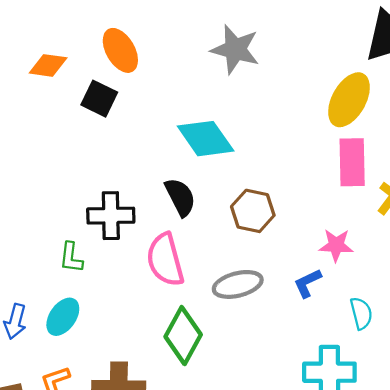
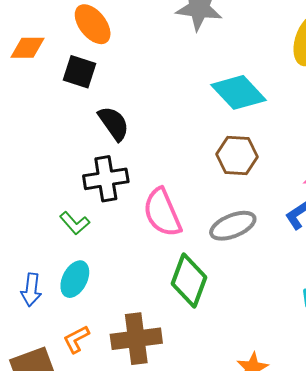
cyan diamond: (206, 139) -> (238, 92), moved
black semicircle: (180, 197) -> (114, 123), moved
green L-shape: (71, 258) -> (75, 223), turned -40

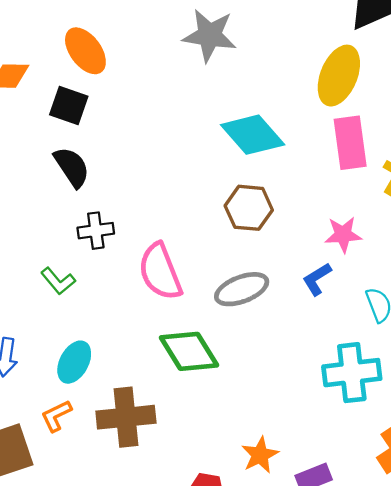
black semicircle: (114, 123) -> (72, 167), moved
black cross: (106, 179) -> (96, 231), size x0.7
cyan ellipse: (75, 279) -> (74, 362), moved
green diamond: (189, 281) -> (189, 351), turned -54

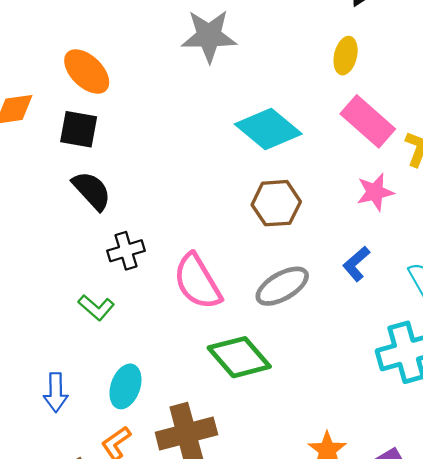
yellow ellipse: (339, 76) -> (346, 56), size x0.6
pink rectangle: (350, 143) -> (368, 121), turned -32
pink star: (343, 235) -> (375, 192), moved

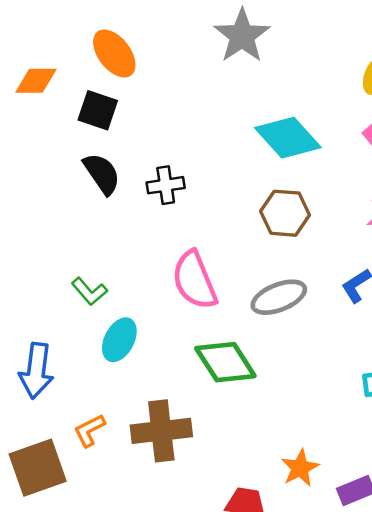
gray star: (209, 36) -> (242, 36), turned 30
black cross: (126, 251) -> (166, 185), moved
cyan ellipse: (125, 386) -> (119, 340), moved
blue arrow: (56, 392) -> (36, 371), size x1.4

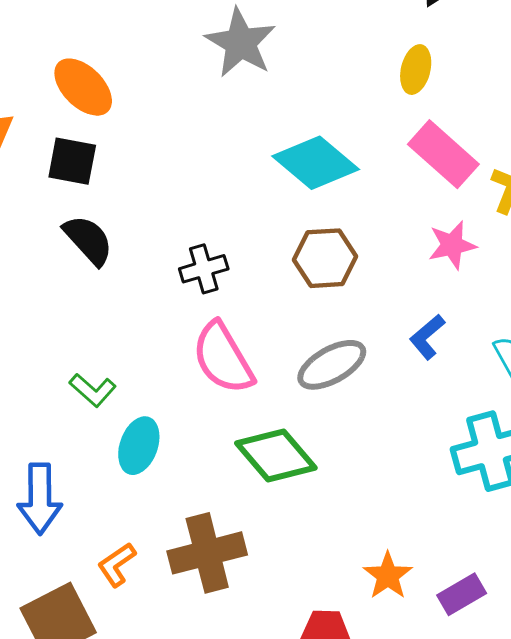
black cross: (166, 185) -> (204, 269), moved

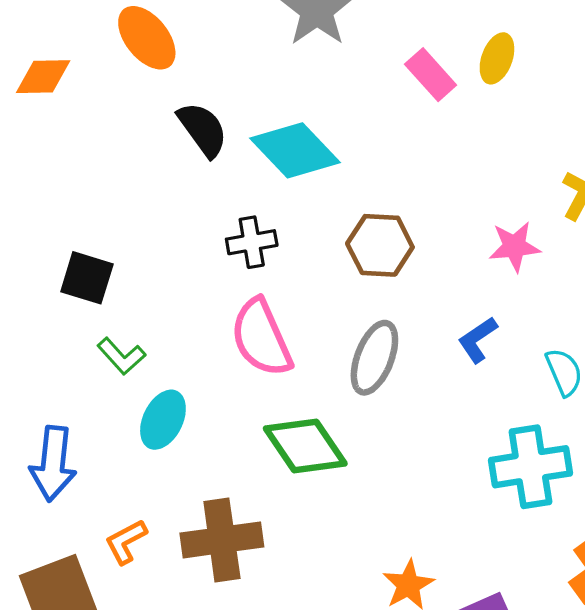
pink rectangle: (443, 154) -> (431, 75), moved, size x0.7
black square: (72, 161) -> (87, 278), moved
cyan diamond: (316, 163) -> (295, 150), moved
black semicircle: (88, 240) -> (203, 129), moved
gray ellipse: (332, 365) -> (374, 358), turned -46

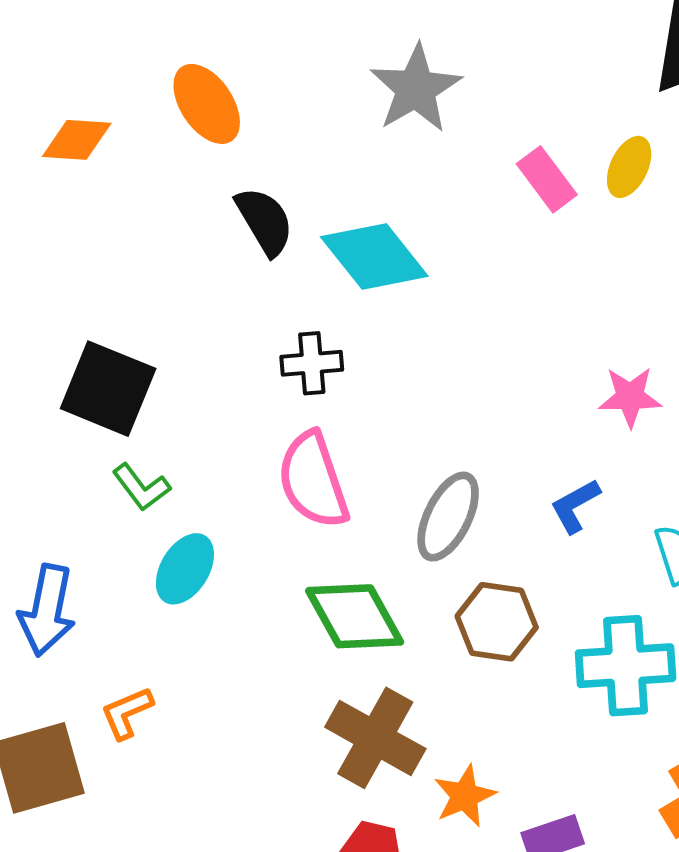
brown hexagon: (380, 245) -> (497, 622), moved
black square: (87, 278) -> (108, 389), size x1.4
brown cross: (222, 540) -> (375, 738), moved, turned 32

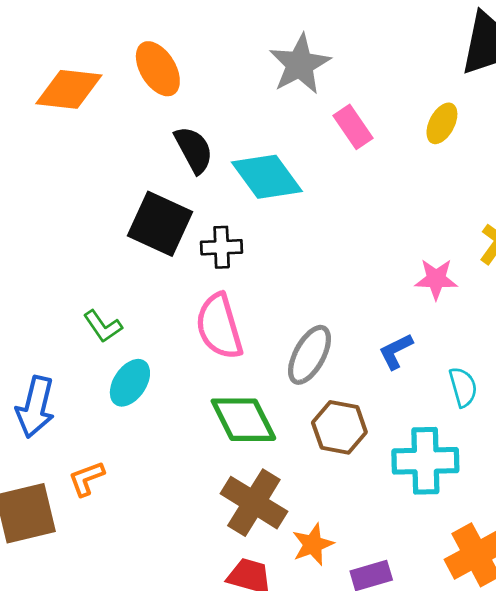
orange diamond: (77, 140) -> (69, 89), size x1.4
pink rectangle: (547, 179) -> (353, 127), moved
black square: (108, 389) -> (160, 224), moved

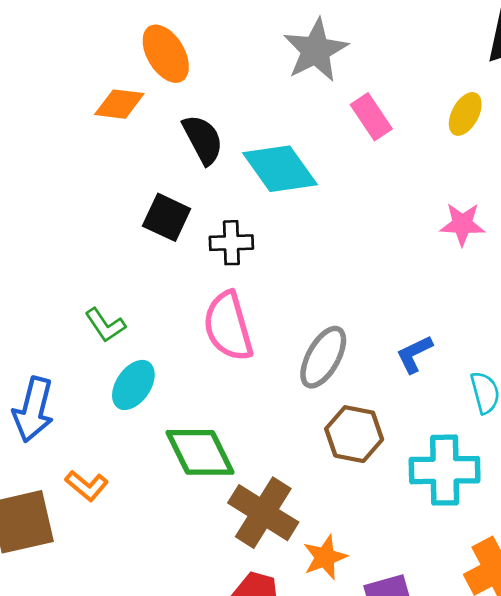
orange diamond: (69, 89) -> (119, 104), moved, size x0.7
black square: (160, 224) -> (167, 217), size x0.7
pink star: (436, 279) -> (462, 224), moved
green diamond: (243, 420) -> (200, 452), moved
orange L-shape: (87, 479) -> (87, 486), turned -120

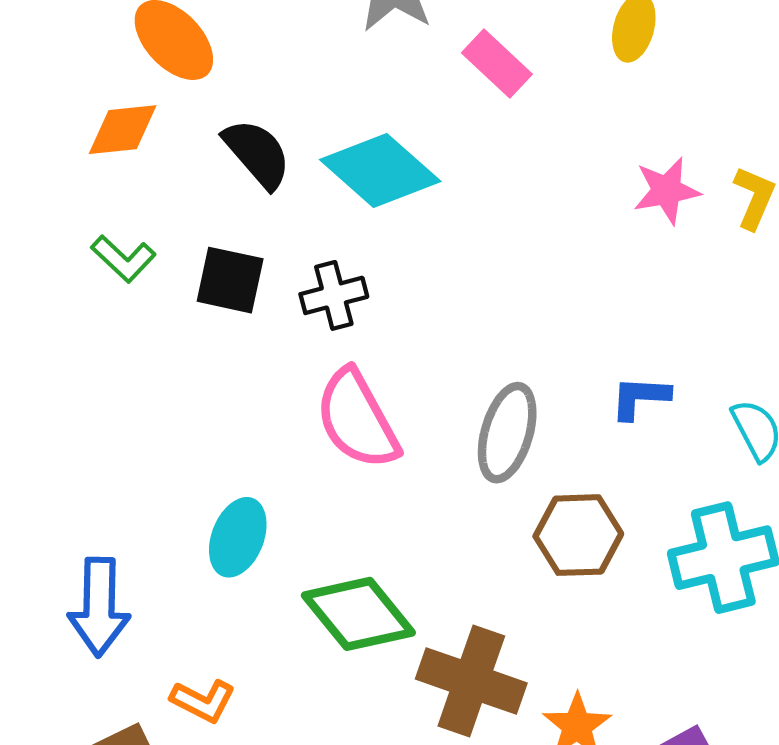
green L-shape: (105, 325) -> (123, 259), moved
blue L-shape: (414, 354) -> (640, 397), turned 42

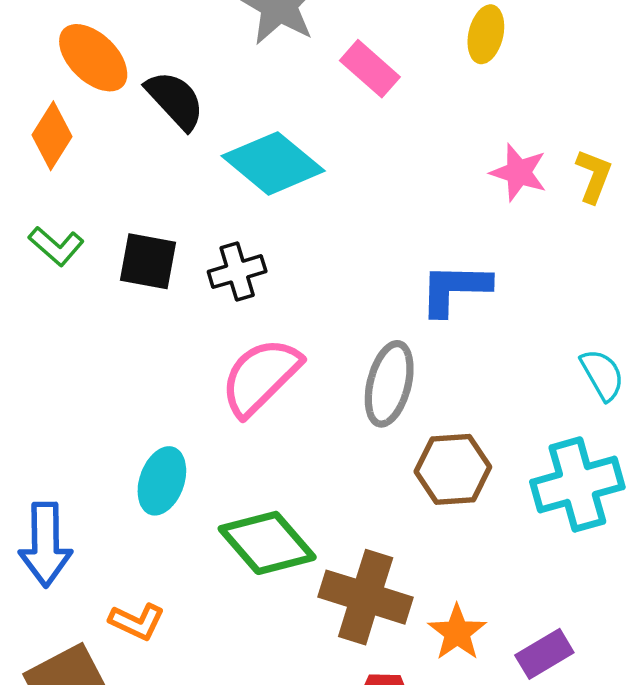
orange diamond: (123, 130) -> (52, 136), turned -50
black semicircle: (257, 153) -> (175, 100), moved
pink star: (667, 191) -> (519, 172), turned 30
blue L-shape: (640, 397) -> (455, 289), moved, size x1.4
pink semicircle: (357, 419) -> (261, 377), turned 76

